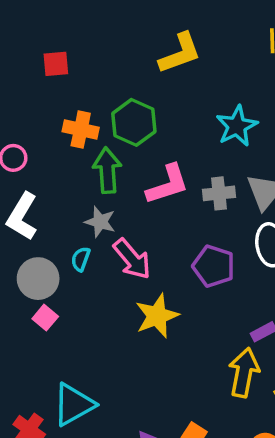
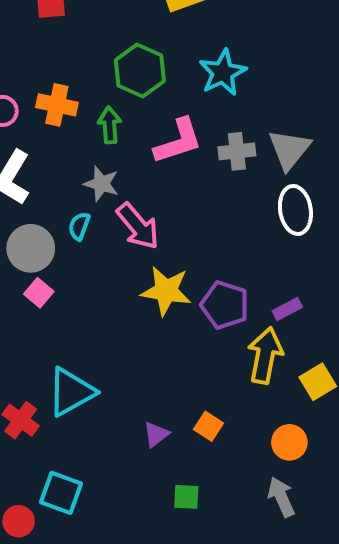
cyan star: (237, 126) -> (223, 73), moved
orange cross: (81, 130) -> (57, 105), moved
green arrow: (107, 170) -> (110, 125), size x0.7
purple pentagon: (214, 266) -> (225, 305), moved
yellow star: (157, 316) -> (166, 291), turned 30

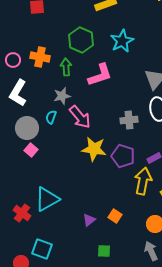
gray cross: (237, 151) -> (129, 120), moved
gray star: (101, 184) -> (62, 96), turned -30

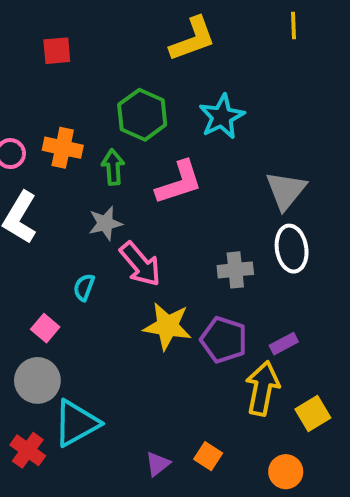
cyan semicircle: (51, 117) -> (84, 287), moved
gray circle: (27, 128) -> (37, 380), moved

